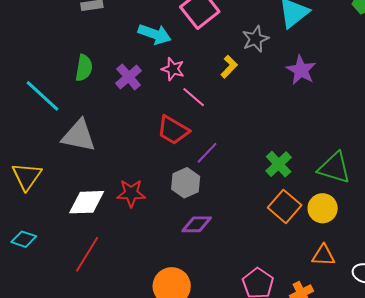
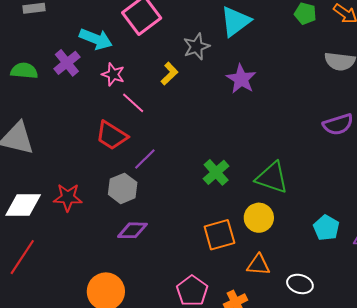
green semicircle: (84, 68) -> (24, 71), turned -96
purple cross: (129, 77) -> (67, 63), moved
orange square: (285, 206) -> (219, 235), moved, turned 32

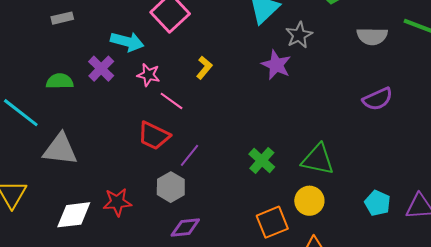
gray star: (196, 47) -> (299, 35), moved

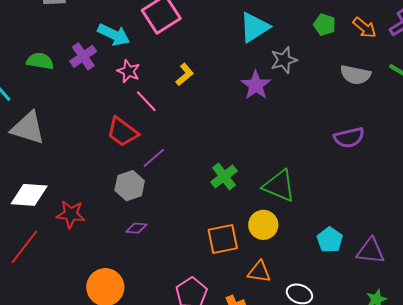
red star: (117, 202) -> (71, 214), moved
purple diamond: (185, 228) -> (136, 228), size x0.7

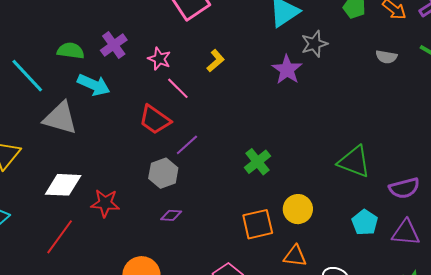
cyan arrow: (114, 35) -> (94, 85), moved
gray semicircle: (355, 75) -> (386, 57), size x0.7
purple semicircle: (349, 138) -> (404, 188), moved
green triangle: (279, 186) -> (354, 162), moved

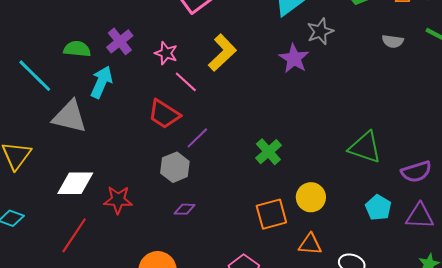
yellow L-shape: (216, 61) -> (222, 53), size x1.6
cyan arrow: (94, 85) -> (101, 82), turned -88

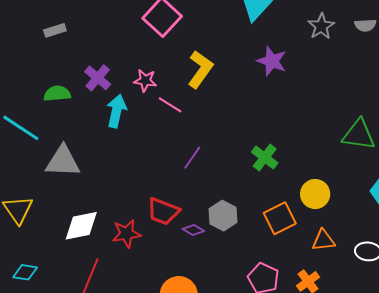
gray star: (320, 31) -> (321, 26), moved
cyan arrow: (101, 82) -> (116, 111), moved
red trapezoid: (164, 114) -> (163, 211), moved
gray hexagon: (175, 167) -> (223, 216), moved
purple diamond: (185, 209) -> (193, 230), turned 40

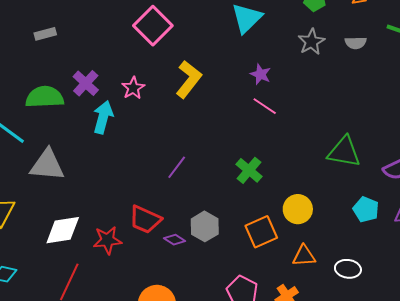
purple star: (272, 61) -> (261, 74), size x0.7
pink star: (145, 81) -> (133, 88), turned 30
green semicircle: (57, 94) -> (45, 97), size x1.4
pink line: (170, 105) -> (265, 106), moved

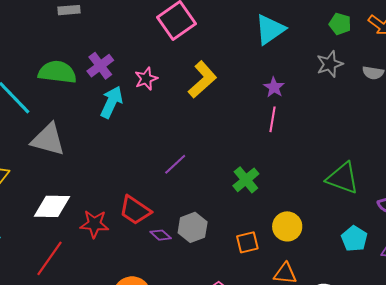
pink line: (265, 106) -> (273, 119), turned 55
orange square: (261, 232) -> (247, 242), size x0.7

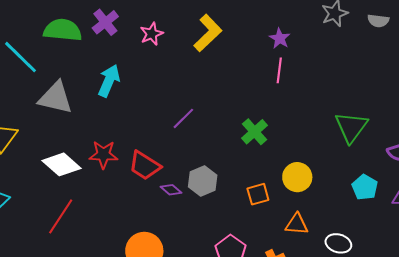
cyan arrow: (111, 102) -> (109, 81), moved
green triangle: (343, 178) -> (351, 127), turned 48
white diamond: (52, 206) -> (62, 164), turned 42
red star: (94, 224) -> (103, 155), moved

